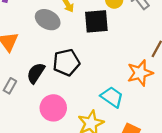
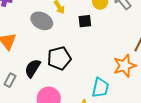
black square: (96, 21) -> (85, 21), size x0.6
cyan trapezoid: (112, 97) -> (100, 88), turned 70

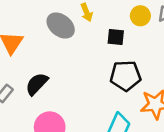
black pentagon: (59, 58) -> (125, 76), moved

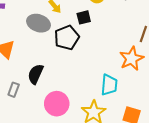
black pentagon: (125, 76) -> (67, 38), moved

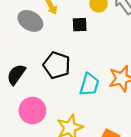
black pentagon: (67, 38) -> (57, 65), moved, turned 30
cyan trapezoid: (109, 85) -> (89, 85), moved

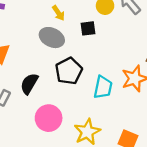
gray ellipse: (30, 21) -> (52, 38), moved
black pentagon: (57, 65) -> (69, 71), turned 30

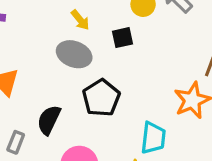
cyan trapezoid: (103, 87) -> (153, 138), moved

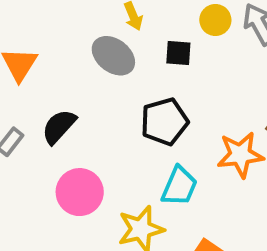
black pentagon: (101, 98) -> (164, 122), moved

